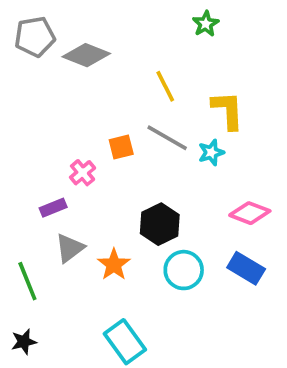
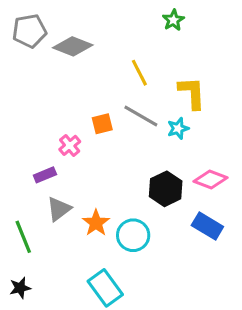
black hexagon: (160, 224) -> (166, 189), moved
cyan circle: (184, 270) -> (133, 235), moved

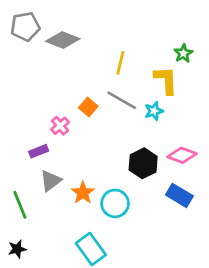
green star: (173, 20) -> (183, 53), moved
yellow line: (139, 73) -> (120, 63), turned 40
orange square: (102, 124) -> (88, 107), turned -36

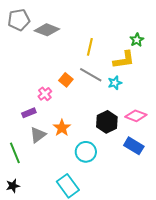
yellow L-shape: (166, 80) -> (124, 60), turned 85
orange star: (83, 193) -> (62, 128), moved

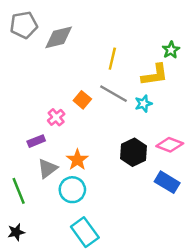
gray diamond: (47, 30) -> (59, 37), turned -35
cyan circle: (86, 152) -> (72, 190), moved

